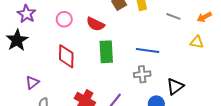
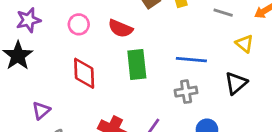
purple star: (27, 14) -> (28, 20), turned 30
yellow triangle: (197, 42) -> (245, 44), moved, turned 32
black triangle: (175, 86) -> (236, 83), moved

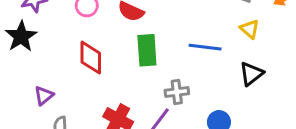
yellow triangle: (245, 44) -> (250, 29), moved
gray cross: (186, 92) -> (177, 92), moved

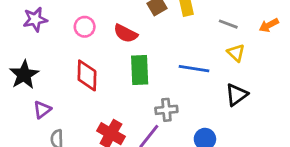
black star: (21, 36) -> (24, 75), moved

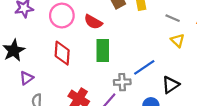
pink circle: (85, 27) -> (62, 16), size x1.5
blue line: (194, 69) -> (144, 67), moved, turned -45
black triangle: (236, 95) -> (171, 85), moved

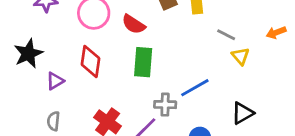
gray line: (173, 18) -> (226, 35), moved
purple triangle: (26, 78) -> (55, 81), moved
black triangle: (171, 85) -> (242, 113), moved

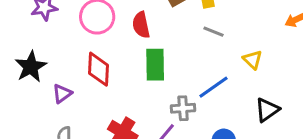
red semicircle: (133, 24) -> (141, 25), turned 50
gray line: (226, 35) -> (214, 32), moved
yellow triangle: (241, 56) -> (253, 60), moved

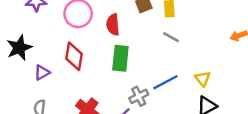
yellow triangle: (253, 60) -> (203, 79), moved
gray cross: (183, 108) -> (139, 96), turned -30

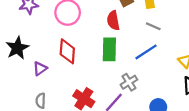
red semicircle: (113, 25) -> (113, 20), moved
blue line: (166, 82) -> (146, 52), moved

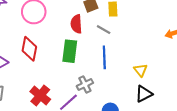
gray line: (153, 26) -> (104, 30), moved
blue line: (146, 52) -> (104, 57), turned -65

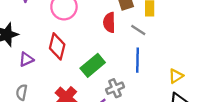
green rectangle: (70, 51) -> (93, 65), moved, turned 40
yellow triangle: (141, 70) -> (176, 76), turned 32

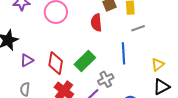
gray line: (138, 30) -> (138, 28), moved, turned -48
red diamond: (57, 46) -> (56, 63), moved

